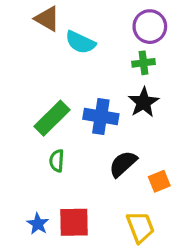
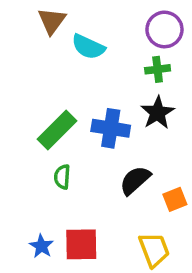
brown triangle: (47, 19) -> (52, 21), turned 36

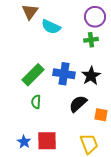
black star: (158, 113) -> (91, 76), moved
orange square: (175, 199) -> (101, 115), turned 32

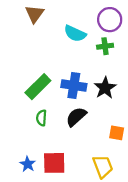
cyan semicircle: (51, 27) -> (75, 33), moved
black semicircle: (78, 104) -> (76, 117), moved

